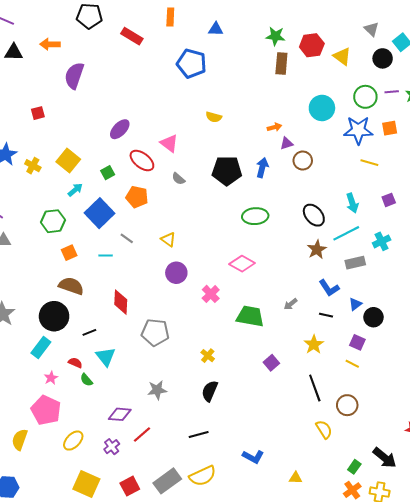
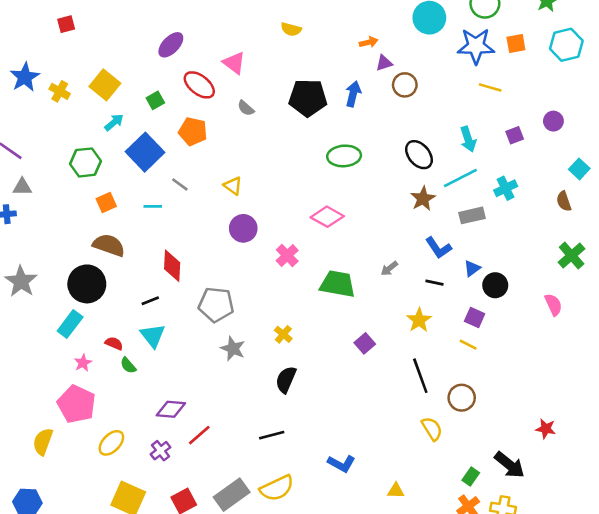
black line: (89, 332) -> (150, 301), moved
gray star: (157, 390) -> (233, 349), moved, turned 30

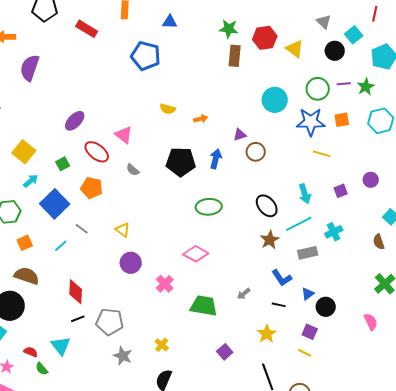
orange arrow: (369, 42) -> (201, 119), moved
cyan line: (153, 206) -> (61, 246), turned -40
black line: (150, 301) -> (78, 319), moved

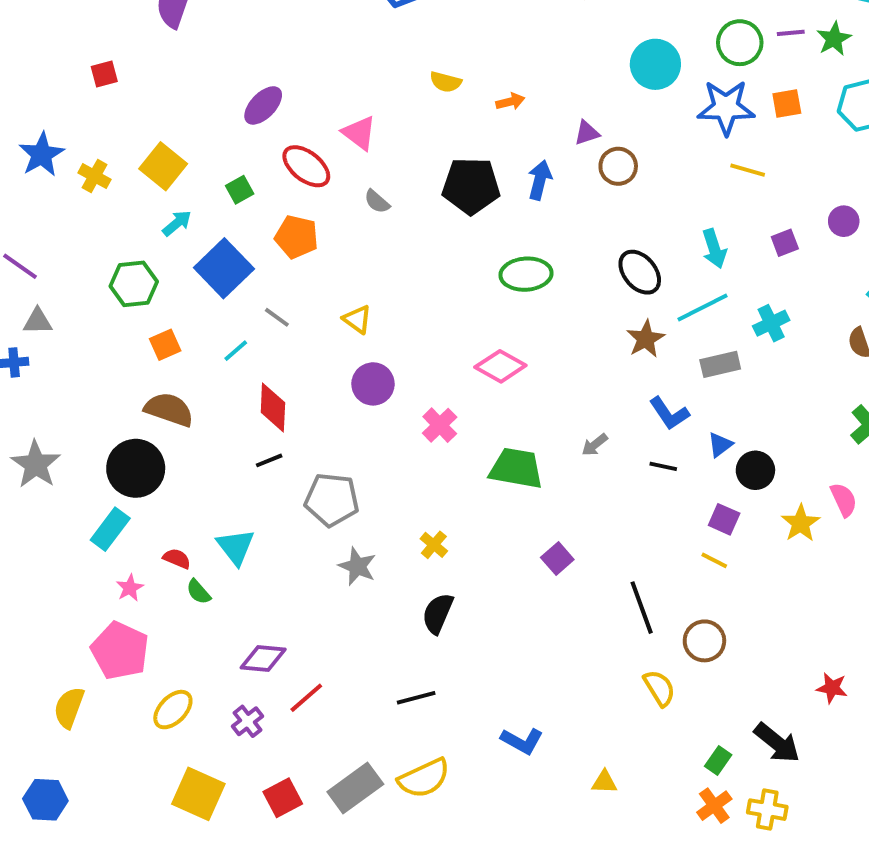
red diamond: (76, 292) -> (273, 407), moved
black line: (78, 319) -> (269, 460), moved
yellow star: (267, 334) -> (801, 523), moved

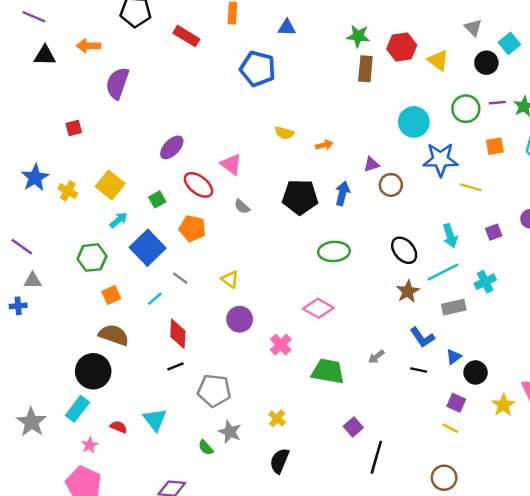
blue star: (726, 107) -> (440, 160), moved
gray star: (36, 464) -> (31, 422), moved
green semicircle: (198, 592) -> (206, 447), moved
black line: (642, 608) -> (376, 457), moved, turned 36

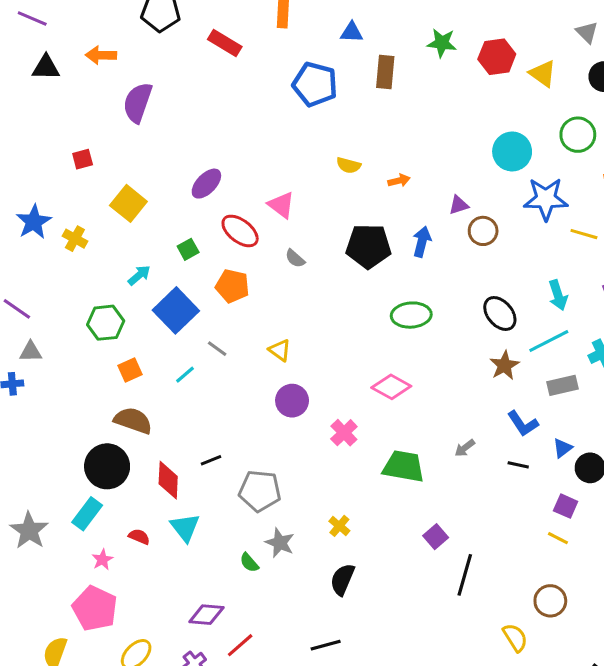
brown rectangle: (365, 69) -> (385, 72), moved
yellow square: (110, 185) -> (128, 203), moved
red diamond: (178, 334) -> (168, 480), moved

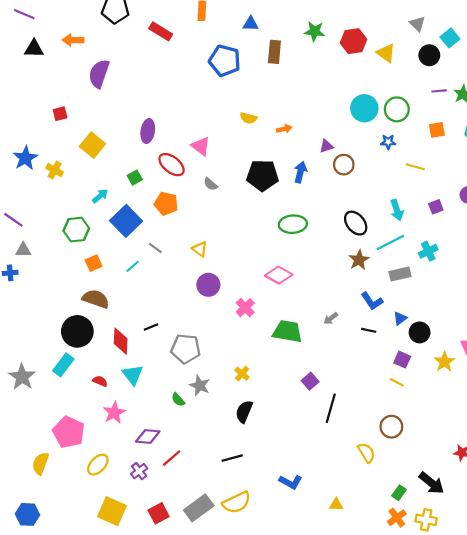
green circle: (578, 135) -> (397, 109), moved
purple ellipse: (206, 184) -> (148, 131), turned -35
blue star: (546, 199) -> (388, 142), size x0.5
pink star: (102, 560) -> (114, 413), moved, size x1.5

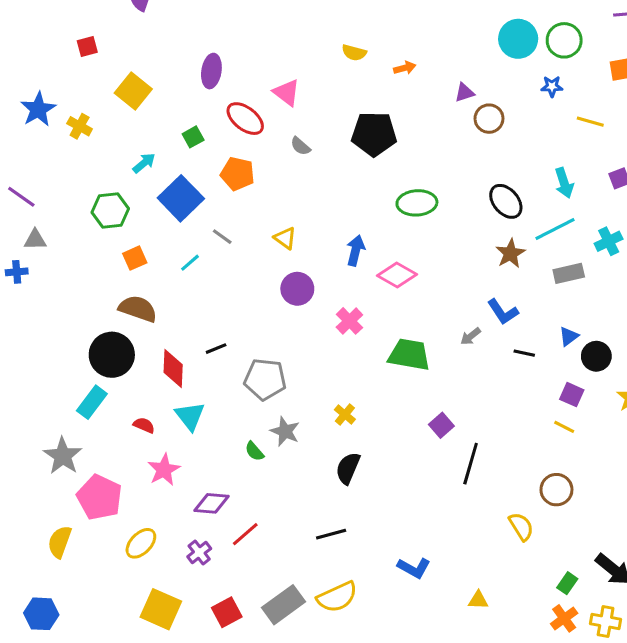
blue arrow: (300, 172) -> (356, 250), moved
blue L-shape: (372, 301) -> (503, 312), moved
gray star: (22, 377) -> (63, 456), moved

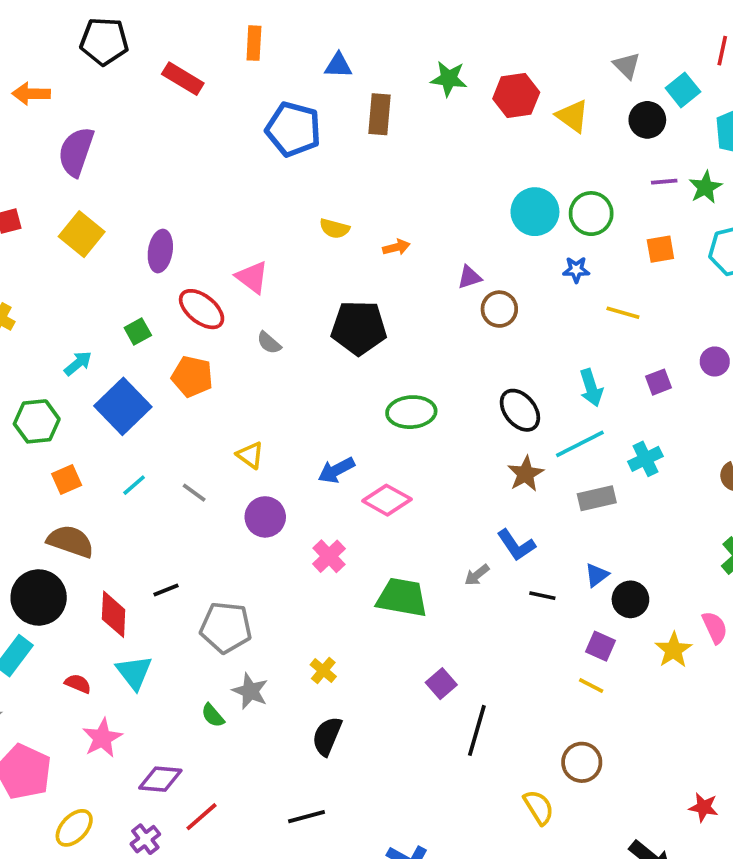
yellow square: (133, 91) -> (82, 234), moved
gray line: (222, 237) -> (194, 493), moved
blue arrow: (356, 250) -> (336, 470), turned -132

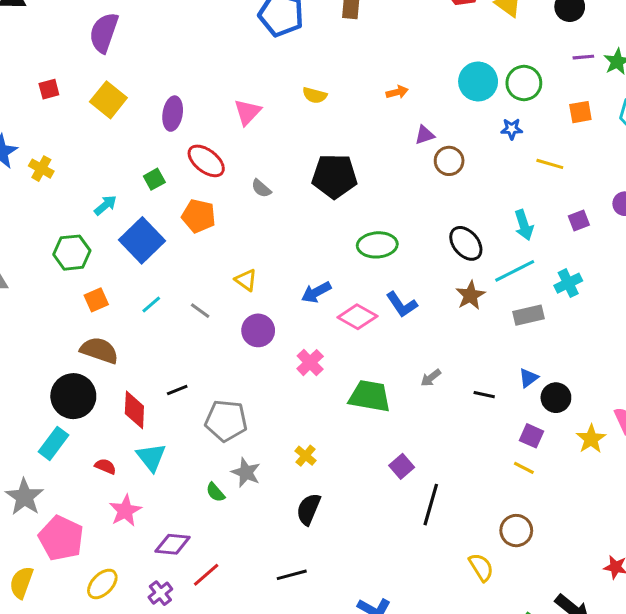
orange arrow: (396, 247) -> (397, 92), moved
pink triangle: (252, 277) -> (247, 112), moved, turned 36
blue L-shape: (516, 545) -> (402, 304), moved

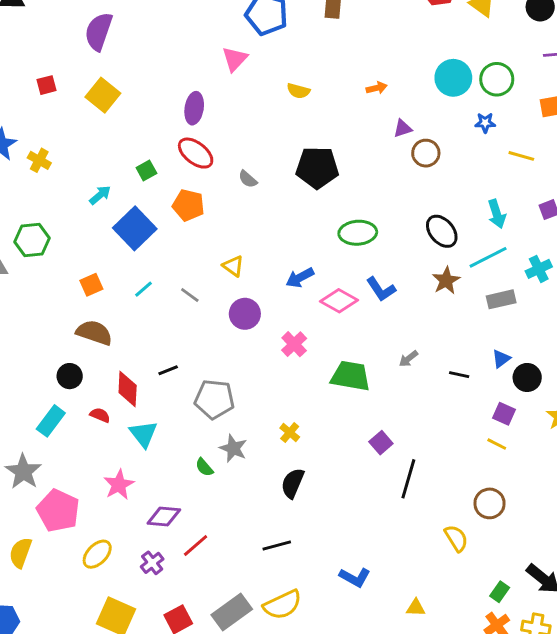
pink triangle: (247, 112) -> (235, 59), moved
purple ellipse: (173, 114) -> (194, 108), moved
green hexagon: (72, 253) -> (32, 240), moved
black circle: (73, 396) -> (70, 376), size x0.6
red semicircle: (105, 466) -> (100, 415), moved

